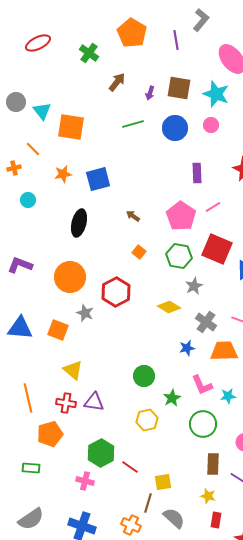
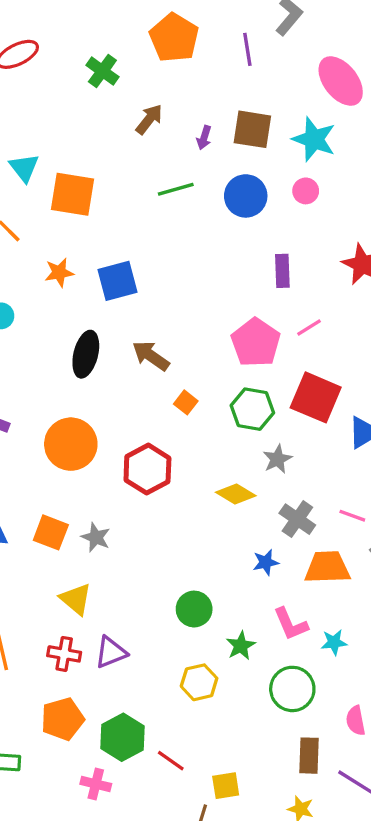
brown arrow: (133, 216) -> (151, 356), moved, size x1.6
gray star: (85, 313) -> (96, 537), moved
purple triangle: (94, 402) -> (111, 652), turned -30
orange pentagon: (50, 434) -> (62, 719), moved

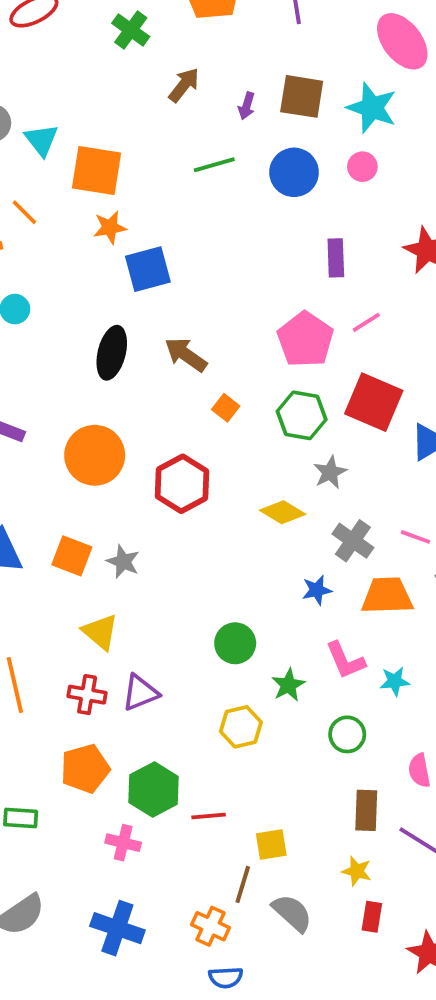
orange star: (59, 273) -> (110, 227), moved
green circle: (292, 689) -> (347, 734), size x0.7
red line: (171, 761) -> (209, 816), turned -40

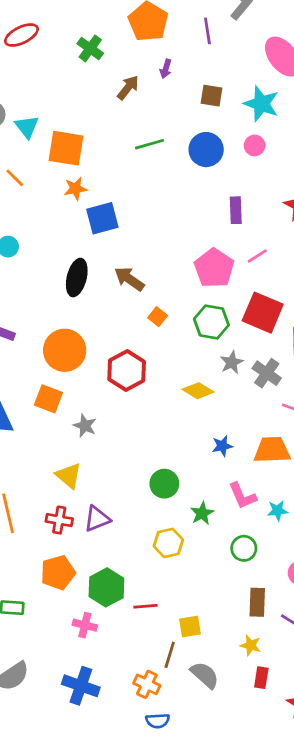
brown square: (302, 96) -> (211, 96), size x0.7
purple arrow: (247, 106) -> (166, 69), moved
gray cross: (353, 541) -> (267, 373), moved
orange square: (72, 556) -> (48, 399), moved

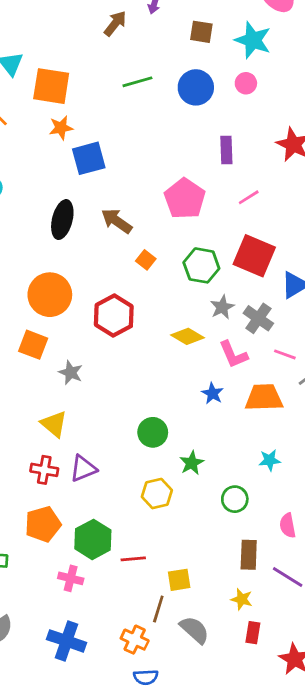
pink pentagon: (214, 268) -> (185, 199), moved
blue star: (222, 446) -> (213, 393), turned -30
pink L-shape: (242, 496) -> (233, 354), moved

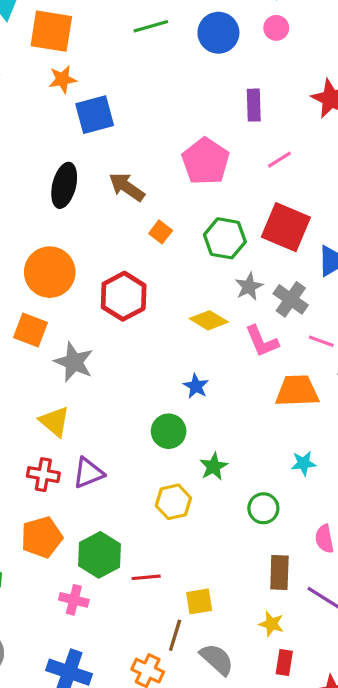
gray star: (71, 373) -> (74, 362), size x1.4
blue star: (213, 393) -> (196, 386), moved

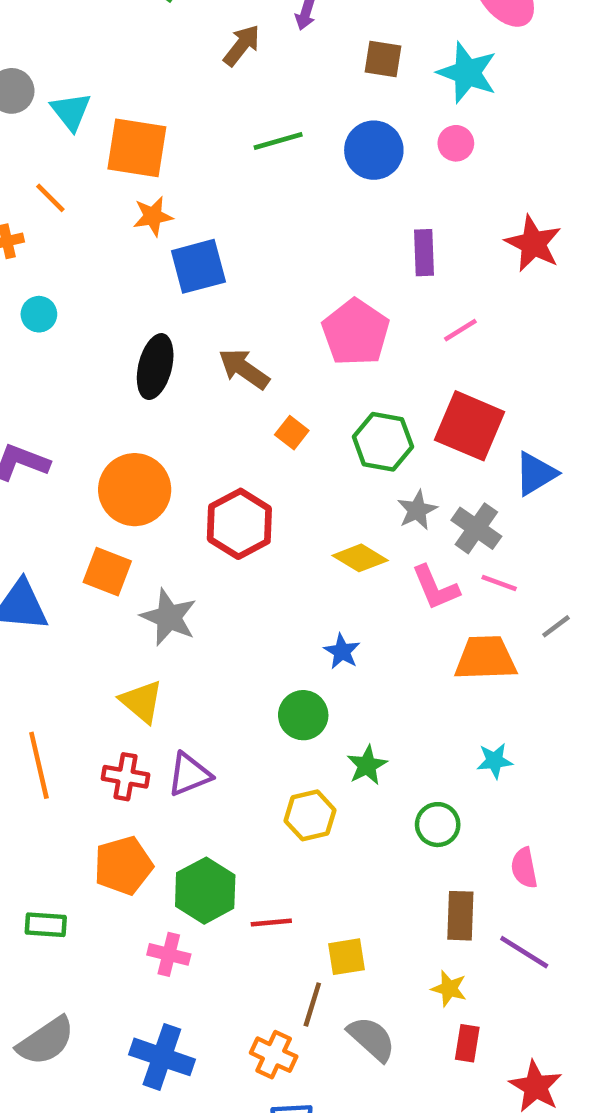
pink line: (321, 341) -> (499, 583), moved

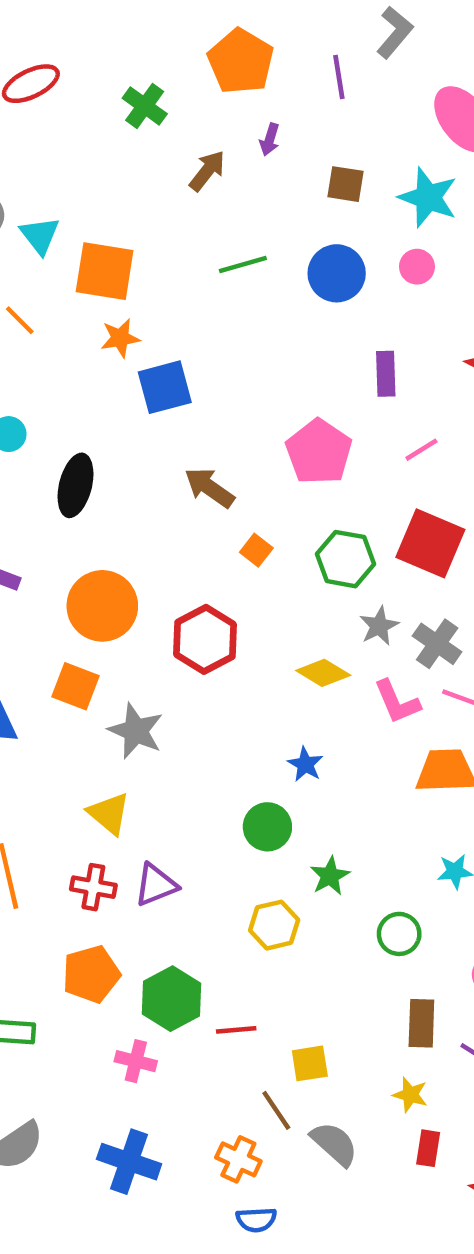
black ellipse: (155, 367) -> (76, 485), moved
brown line: (312, 1005) -> (276, 1110), turned -51

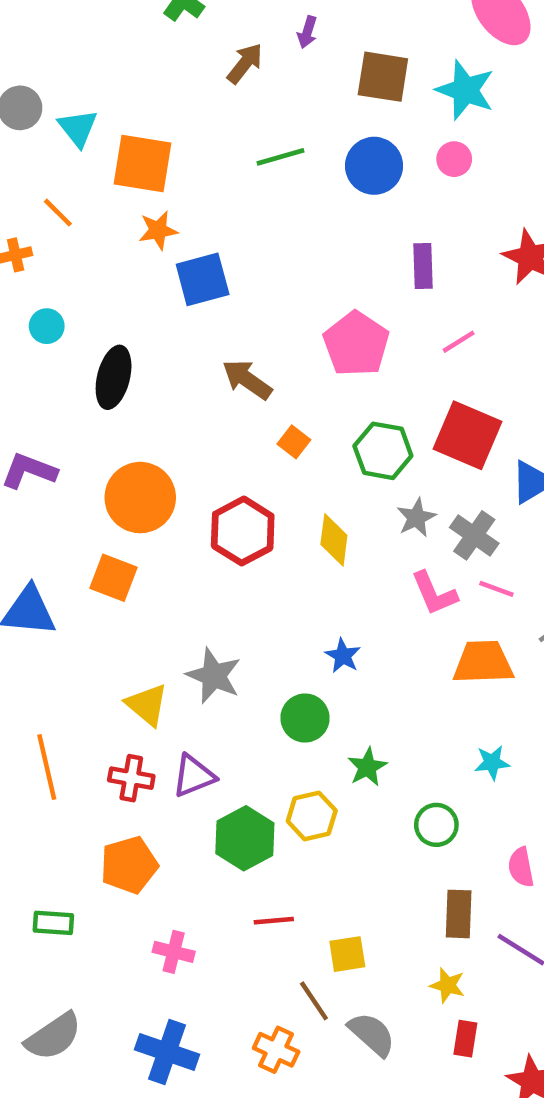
brown square: (346, 184) -> (383, 77), size x1.4
yellow diamond: (323, 673) -> (334, 540), moved, turned 66
gray star: (136, 731) -> (214, 676), moved
green hexagon: (171, 999) -> (245, 838), moved

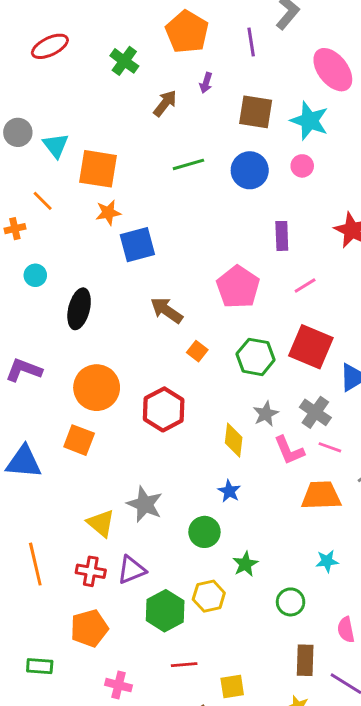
gray star: (416, 518) -> (266, 414), moved
yellow diamond: (334, 540) -> (234, 440), moved

